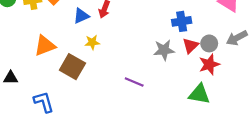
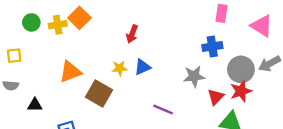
blue triangle: (81, 16) -> (142, 67), moved
gray circle: (209, 43) -> (241, 69), size x1.5
red triangle: (190, 46) -> (216, 97), moved

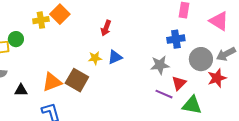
green circle: (31, 22) -> (16, 39), moved
orange triangle: (70, 72) -> (52, 82), moved
red star: (241, 91) -> (217, 78), moved
purple line: (163, 109) -> (164, 94), moved

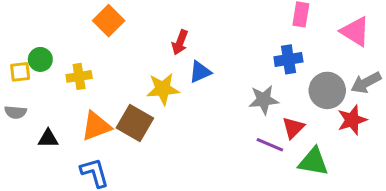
yellow cross: (41, 20) -> (79, 76), moved
blue triangle: (115, 57) -> (200, 72), moved
yellow star: (95, 58) -> (163, 89), size x1.5

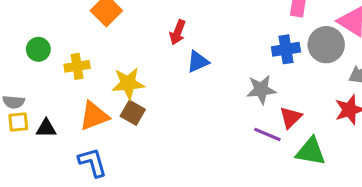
yellow square: (20, 72) -> (18, 122), moved
yellow star: (163, 89) -> (128, 83), moved
gray circle: (327, 90) -> (326, 45), moved
brown square: (135, 123) -> (133, 113), size x0.7

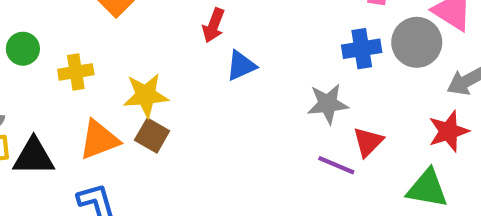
black triangle: (46, 128) -> (34, 157), size x1.5
green triangle: (311, 151) -> (427, 188), moved

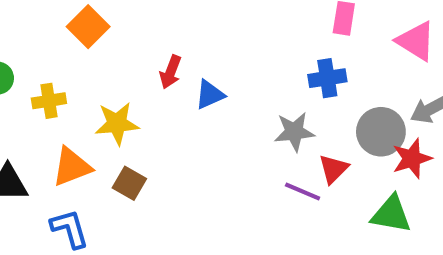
red arrow: (213, 25) -> (171, 72), moved
gray circle: (417, 42) -> (381, 132), moved
brown square: (152, 136) -> (129, 183), moved

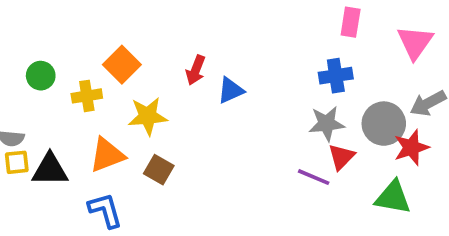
orange square: (88, 27) -> (122, 65), moved
pink triangle: (416, 41) -> (415, 42), turned 33
gray star: (294, 132) -> (327, 124), moved

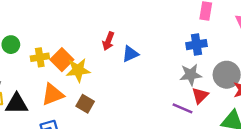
orange square: (122, 65) -> (62, 60), moved

